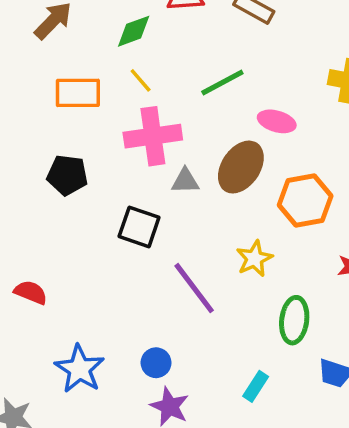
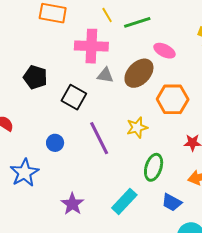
yellow line: (141, 80) -> (107, 15), moved
black pentagon: (67, 175) -> (35, 77), moved
blue circle: (156, 363) -> (55, 143), moved
cyan rectangle: (256, 386) -> (124, 201), size x1.5

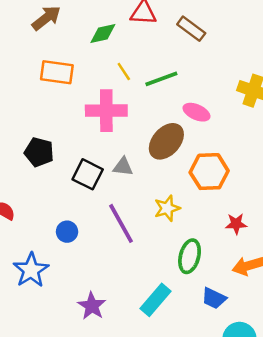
gray triangle: (105, 75) -> (123, 167), moved

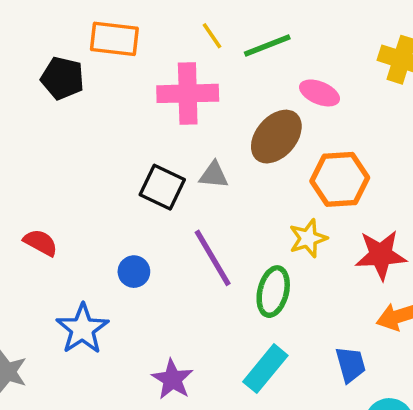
black pentagon: (39, 152) -> (62, 78), moved
yellow star: (167, 208) -> (308, 238), moved
red star: (236, 224) -> (381, 255), size x1.6
green ellipse: (190, 256) -> (273, 292), moved
blue trapezoid: (214, 298) -> (351, 364), turned -130

